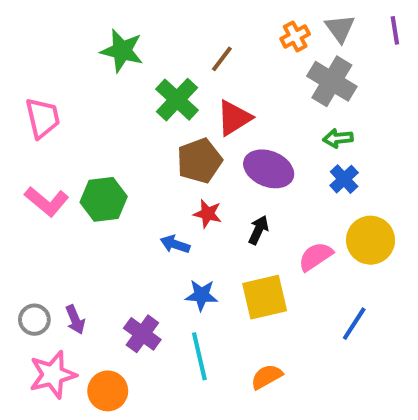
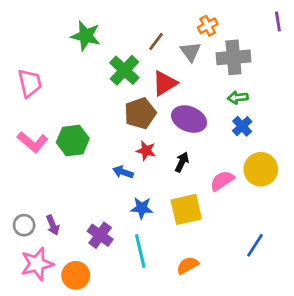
gray triangle: (340, 28) -> (190, 52), moved
gray cross: (332, 81) -> (233, 57), turned -36
blue line: (354, 324) -> (255, 245), moved

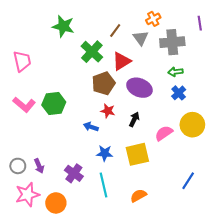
purple line: (278, 22) -> (200, 23), moved

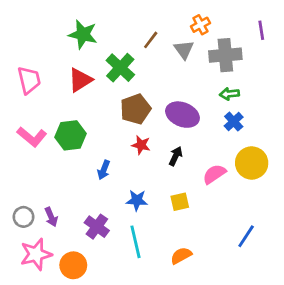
red triangle: (122, 61) -> (80, 80), moved
blue arrow: (91, 127) -> (104, 170), moved, turned -88
yellow square: (137, 154) -> (180, 202), size x0.6

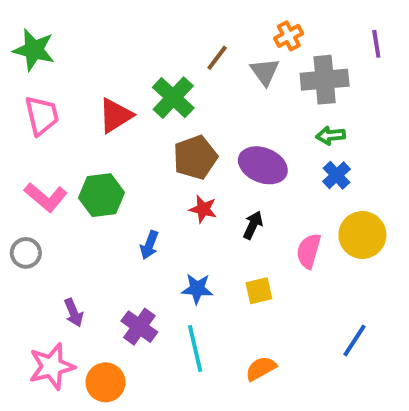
green star: (83, 34) -> (34, 50), moved
pink semicircle: (214, 174) -> (309, 251), turned -40
gray circle: (24, 217) -> (26, 253), moved

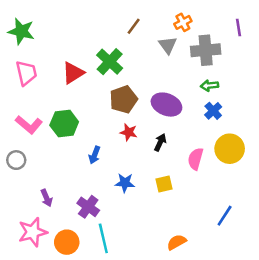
brown line: (217, 58) -> (134, 26), moved
cyan line: (195, 349) -> (103, 238), moved
orange semicircle: (261, 368) -> (177, 242), moved

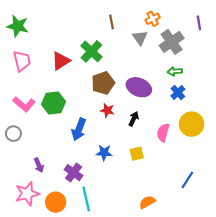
brown line: (134, 26) -> (111, 22), turned -48
gray cross: (206, 50) -> (172, 42), turned -30
blue arrow: (95, 155) -> (79, 129), size x1.5

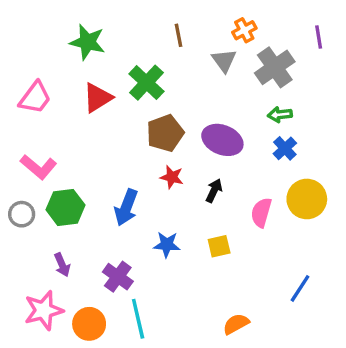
green star: (18, 26) -> (87, 42), moved
pink trapezoid: (22, 61) -> (35, 98), turned 50
green hexagon: (54, 103) -> (65, 207), moved

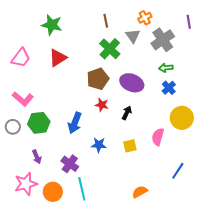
green cross: (146, 83) -> (110, 49), moved
pink semicircle: (261, 212) -> (158, 137), moved

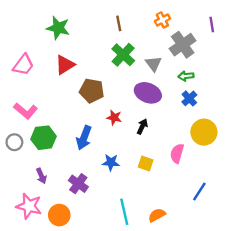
gray triangle: (133, 36) -> (153, 64), moved
brown pentagon: (98, 79) -> (92, 91), moved, turned 30
yellow square: (130, 146) -> (146, 163), turned 32
pink star: (26, 184) -> (29, 206), turned 30
cyan line: (82, 189) -> (124, 212), moved

